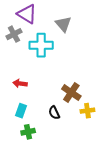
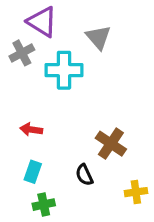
yellow cross: (87, 111) -> (136, 192), moved

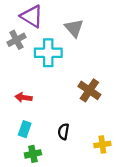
brown cross: (111, 144) -> (89, 90), moved
black semicircle: (84, 175) -> (64, 132), turned 35

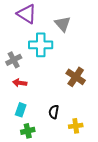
gray cross: (16, 40) -> (14, 60), moved
yellow cross: (102, 144) -> (76, 126), moved

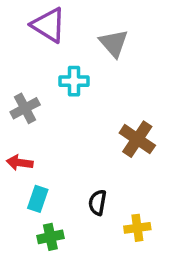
cyan cross: (41, 45) -> (74, 81), size x0.7
red arrow: (20, 83) -> (20, 163), moved

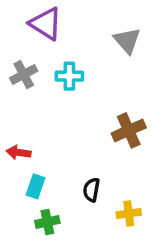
gray triangle: (114, 43) -> (127, 41), moved
gray cross: (25, 108) -> (24, 74), moved
brown cross: (137, 139) -> (129, 130), turned 32

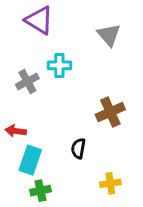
gray cross: (24, 74) -> (27, 81), moved
cyan rectangle: (36, 186) -> (30, 160), size x1.4
black semicircle: (91, 190) -> (78, 148), moved

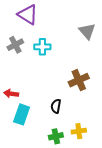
gray triangle: (109, 35) -> (87, 31), moved
gray cross: (27, 81) -> (15, 45), moved
green cross: (40, 191) -> (56, 136), moved

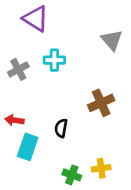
gray cross: (15, 45) -> (18, 69), moved
black semicircle: (56, 106) -> (61, 128), moved
green cross: (56, 136) -> (72, 175), turned 32

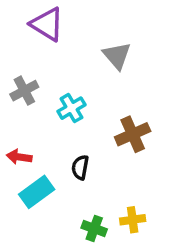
gray triangle: (112, 40) -> (117, 56), moved
cyan cross: (54, 60) -> (71, 108), moved, turned -30
cyan rectangle: (28, 147) -> (37, 192), turned 35

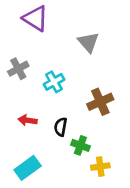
red arrow: (19, 157) -> (28, 120), moved
cyan rectangle: (37, 192) -> (28, 168), moved
green cross: (94, 229) -> (80, 145), moved

